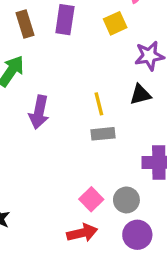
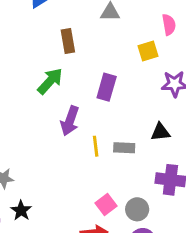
purple rectangle: (65, 20) -> (107, 87), moved
black triangle: (140, 94) -> (160, 132), moved
yellow line: (99, 104) -> (96, 146), moved

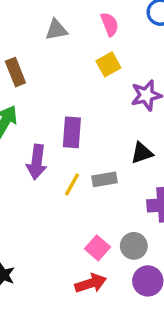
pink semicircle: (169, 25) -> (110, 24), moved
purple rectangle: (107, 87) -> (72, 132), moved
yellow line: (96, 146) -> (72, 184), turned 48

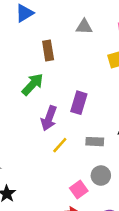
yellow line: (72, 184) -> (60, 145), moved
gray circle: (134, 246) -> (101, 176), moved

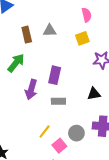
gray triangle: (84, 27) -> (50, 31), moved
gray rectangle: (95, 142) -> (58, 101), moved
yellow line: (60, 145) -> (45, 131), moved

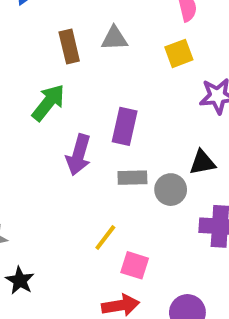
gray circle: (76, 133) -> (171, 190), moved
pink square: (59, 146) -> (135, 265), turned -32

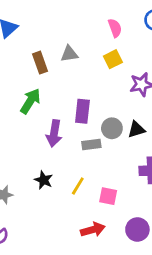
gray circle: (171, 190) -> (112, 128), moved
pink square: (135, 265) -> (108, 196), moved
black star: (20, 280) -> (44, 180), moved

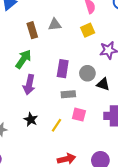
gray circle: (112, 128) -> (87, 73), moved
black triangle: (136, 129) -> (103, 84), turned 32
purple arrow: (54, 133) -> (29, 85), moved
pink square: (108, 196) -> (79, 115), moved

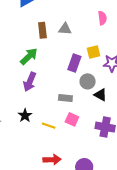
yellow square: (88, 30) -> (94, 52), moved
purple rectangle: (63, 69) -> (74, 63), moved
yellow line: (57, 125) -> (49, 126), turned 64

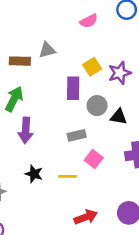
pink semicircle: (102, 18) -> (89, 21), turned 88
brown rectangle: (42, 30) -> (20, 61), turned -63
pink square: (72, 119) -> (94, 159), turned 32

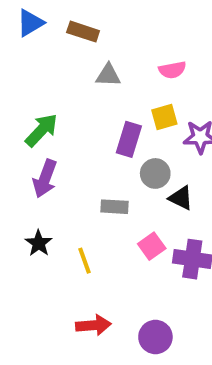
pink semicircle: (89, 21) -> (172, 70), moved
brown rectangle: (20, 61) -> (83, 32), moved
pink square: (94, 159) -> (152, 246), moved
yellow line: (67, 176) -> (84, 261), turned 54

